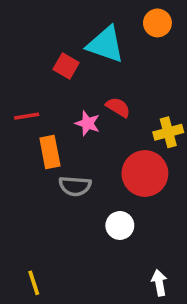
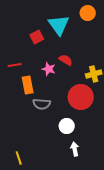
cyan triangle: (105, 44) -> (59, 25), turned 35
red square: (66, 66) -> (37, 37), turned 32
white arrow: (159, 283) -> (75, 149), moved

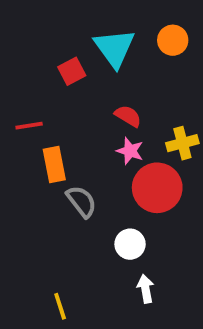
orange circle: (88, 13) -> (173, 40), moved
pink star: (49, 69) -> (130, 151), moved
gray semicircle: (42, 104) -> (81, 201), turned -132
yellow line: (19, 158) -> (60, 306), moved

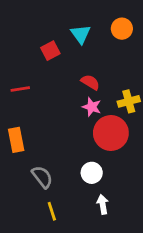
cyan triangle: (114, 48) -> (81, 34), size x0.7
orange rectangle: (54, 164) -> (16, 140), moved
gray semicircle: (81, 201) -> (42, 177), moved
yellow line: (60, 306) -> (52, 211), moved

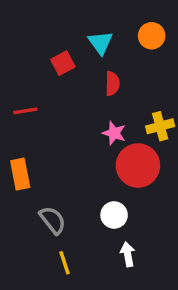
red semicircle: (90, 82) -> (112, 84), moved, turned 60

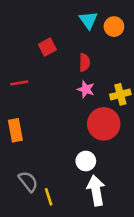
cyan triangle: (100, 43) -> (88, 20), moved
pink star: (114, 133) -> (86, 89), moved
gray semicircle: (53, 220) -> (28, 181), moved
white arrow: (128, 254) -> (96, 190), size x1.6

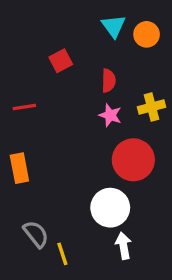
yellow cross: (120, 94) -> (151, 107), moved
white circle: (86, 161) -> (110, 208), size x1.5
white arrow: (96, 190) -> (123, 246), size x0.7

